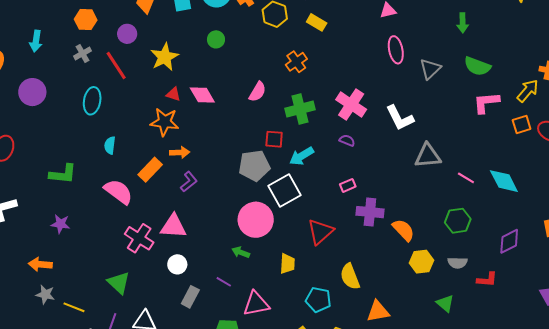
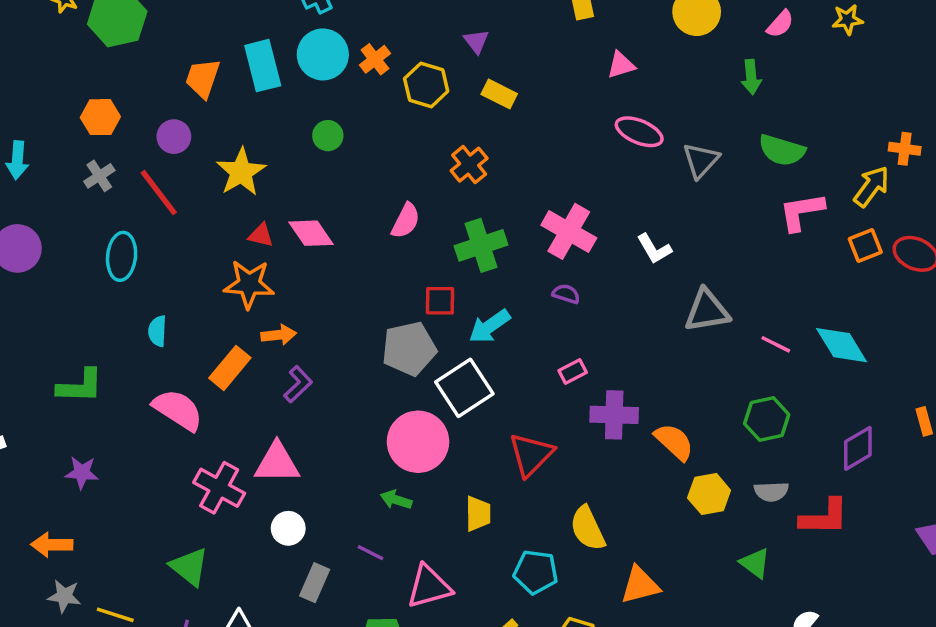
pink ellipse: (396, 50) -> (639, 132), turned -52
white L-shape: (400, 118) -> (654, 249), size x0.7
red L-shape: (487, 280) -> (824, 517), size x1.4

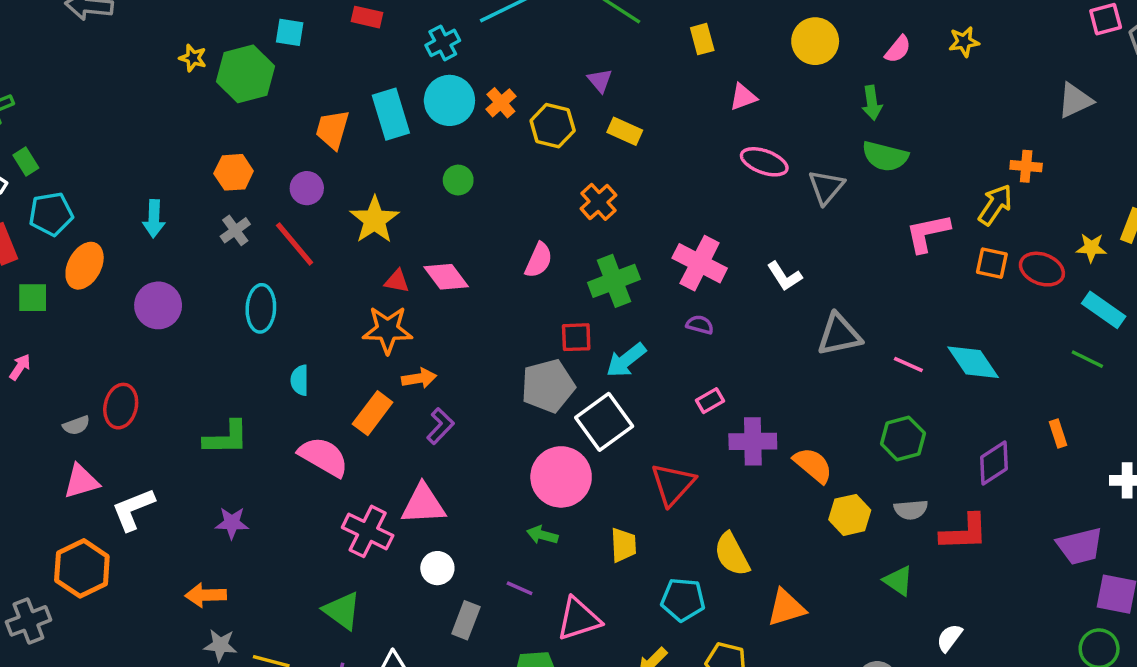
green semicircle: (782, 150) -> (885, 156), moved
orange square: (865, 246) -> (992, 263), turned 36

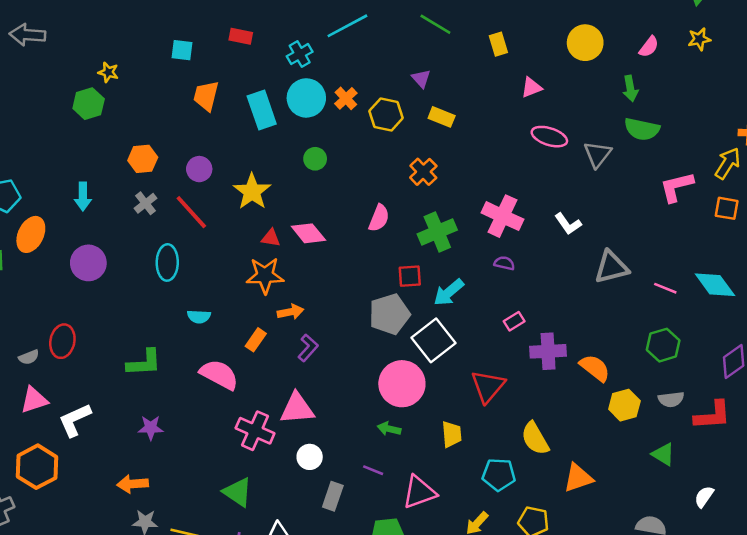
green hexagon: (245, 74) -> (89, 104), moved, size x0.7
orange trapezoid: (332, 129) -> (206, 96), moved
cyan semicircle: (300, 380) -> (199, 317), turned -85
orange rectangle: (373, 413) -> (256, 340), size x0.7

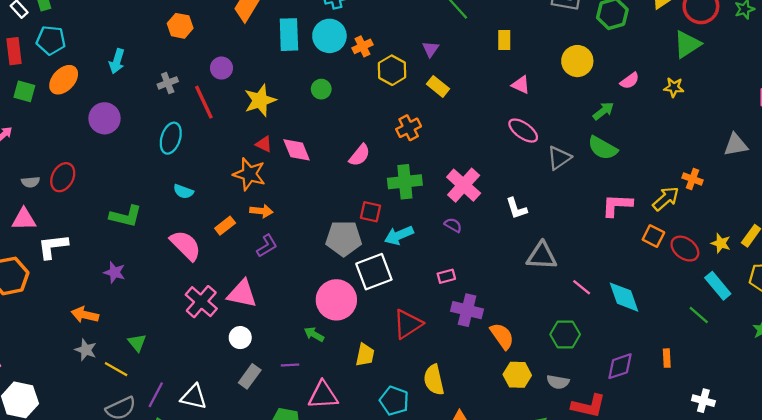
pink triangle: (531, 87) -> (521, 85), turned 30
green arrow: (630, 88) -> (603, 111), turned -135
orange hexagon: (143, 159) -> (180, 26), moved
purple line: (373, 470) -> (290, 365), turned -42
green triangle: (238, 492) -> (137, 343), moved, size x0.7

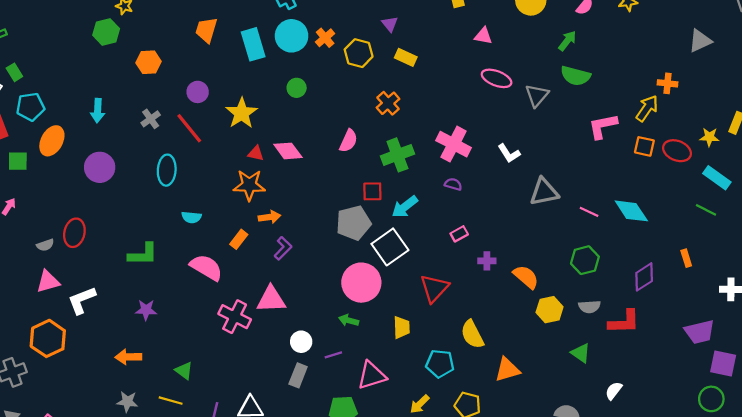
purple cross: (467, 310) -> (487, 261), size x0.6
white circle: (240, 338) -> (301, 342), moved
gray star: (86, 350) -> (127, 402), moved

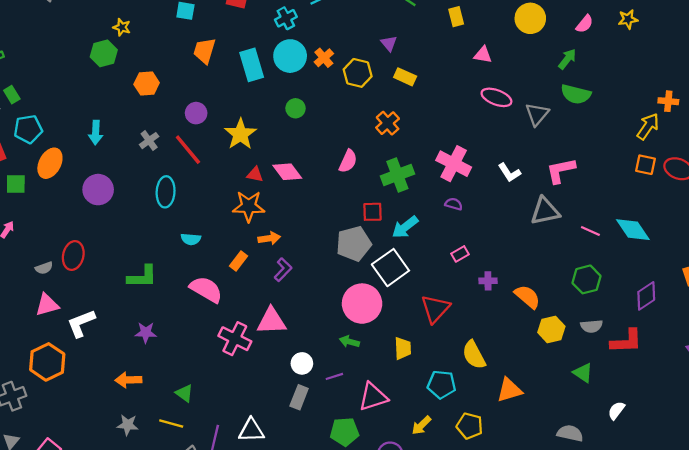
pink L-shape: (603, 126) -> (561, 171), moved

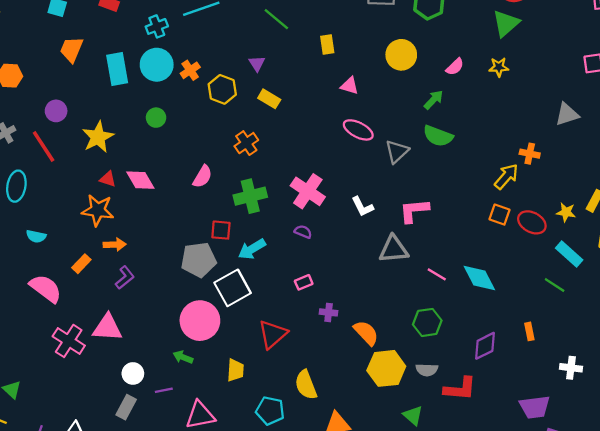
yellow hexagon: (551, 329) -> (386, 368), size x1.4

